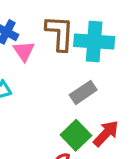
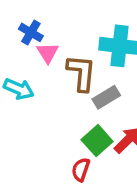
brown L-shape: (60, 33) -> (81, 73), moved

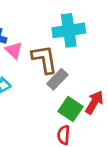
gray rectangle: (106, 97) -> (57, 79), moved

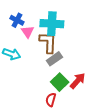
cyan cross: (69, 30) -> (52, 24), moved

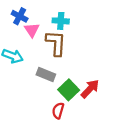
cyan cross: (52, 24) -> (61, 21), size x0.6
gray rectangle: (54, 59) -> (46, 74), moved, turned 56

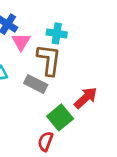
gray rectangle: (46, 74) -> (36, 84), moved
red arrow: (90, 89) -> (86, 98), moved

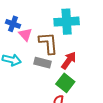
cyan cross: (57, 33) -> (67, 22), moved, size x1.6
red arrow: (86, 98) -> (69, 60), moved

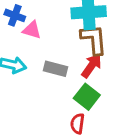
pink triangle: (25, 34) -> (32, 30), turned -32
brown L-shape: (48, 43) -> (94, 39), moved

